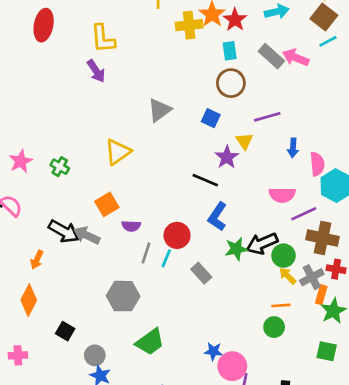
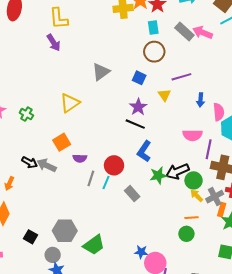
purple star: (227, 157) -> (138, 107), moved
purple line: (304, 214) -> (209, 149), turned -54
black arrow: (64, 231) -> (29, 162), size x0.7
gray hexagon: (123, 296) -> (65, 231), moved

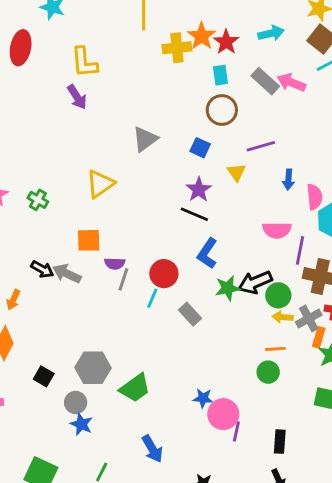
orange square: (62, 142) -> (89, 240), turned 30
gray line: (91, 178) -> (123, 279), moved
yellow arrow: (197, 196) -> (283, 317), turned -40

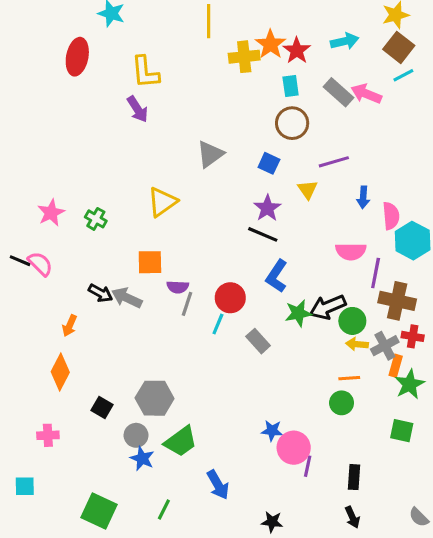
green trapezoid: (135, 388) -> (181, 441), moved

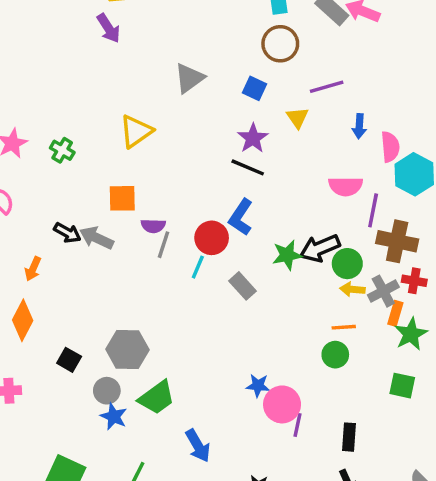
blue L-shape: (277, 276) -> (241, 217), moved

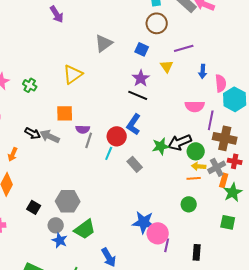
orange line: (344, 327) -> (194, 178), moved
blue star: (258, 386) -> (144, 222), size x1.6

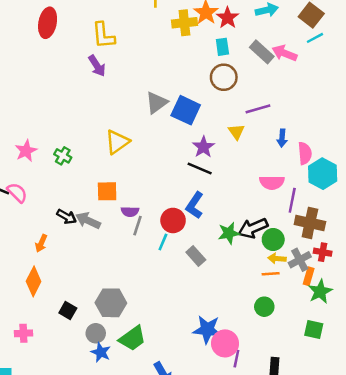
blue square: (142, 49) -> (186, 110), moved, size x1.6

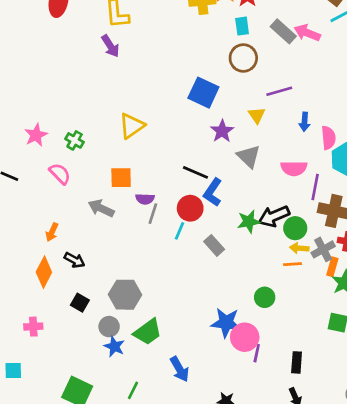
gray triangle: (157, 103) -> (249, 156), moved, turned -40
black line: (200, 169) -> (195, 172), moved
pink semicircle: (17, 193) -> (60, 174), moved
black arrow: (67, 217) -> (75, 260), moved
green circle: (264, 307) -> (265, 297), moved

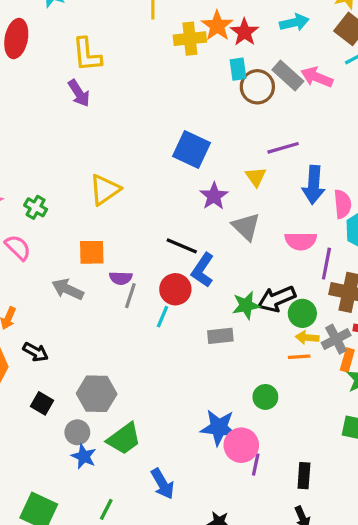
brown circle: (243, 58) -> (257, 87), moved
blue arrow: (305, 122) -> (314, 185), size x1.6
gray rectangle: (214, 245) -> (220, 336), moved, turned -54

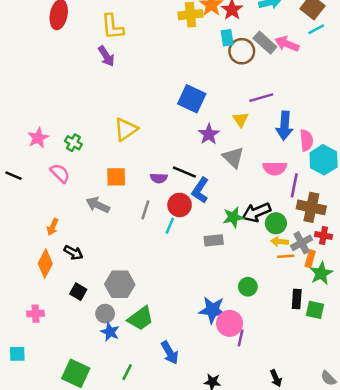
purple semicircle: (121, 278) -> (159, 178), moved
orange line: (299, 357) -> (286, 256), moved
black rectangle: (304, 476) -> (297, 299), moved

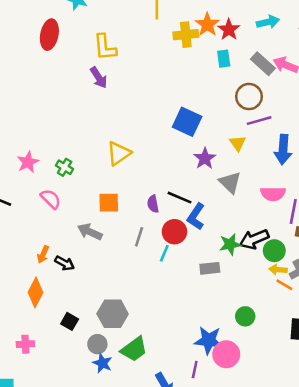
brown circle: (242, 51) -> (249, 97), moved
purple semicircle: (159, 178) -> (153, 204), turned 77
black arrow: (73, 253) -> (65, 263), moved
orange line: (286, 256) -> (284, 285), turned 35
purple line: (241, 338) -> (195, 369), moved

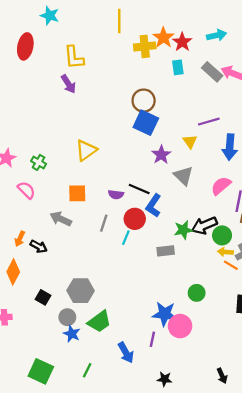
brown circle: (249, 97) -> (144, 101), moved
pink semicircle: (273, 194) -> (221, 186), turned 140
purple semicircle: (153, 204) -> (116, 195), turned -72

